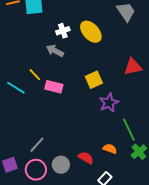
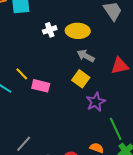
yellow ellipse: (91, 32) -> (78, 31), turned -45
gray arrow: (55, 51) -> (86, 56), moved
yellow square: (94, 80) -> (81, 79), turned -30

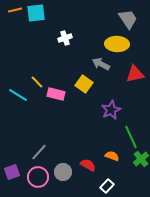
yellow ellipse: (78, 31) -> (117, 44), moved
yellow square: (81, 79) -> (84, 84), moved

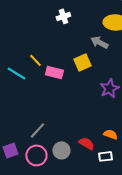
yellow square: (84, 84) -> (82, 62), turned 30
white rectangle: (107, 186) -> (105, 156), moved, turned 40

